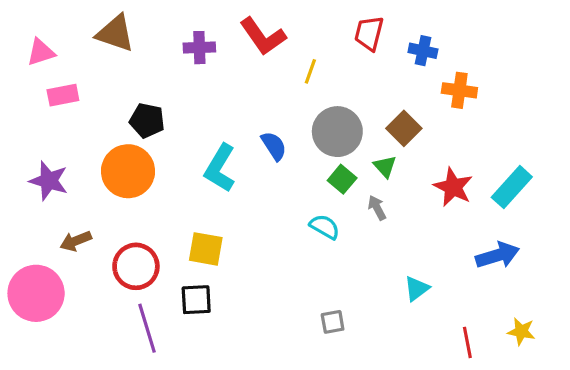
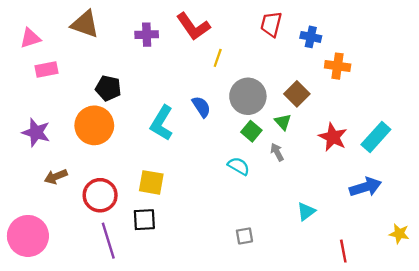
yellow line: (310, 71) -> (218, 58), moved
pink circle: (36, 293) -> (28, 236), moved
yellow star: (521, 331) -> (399, 234), moved

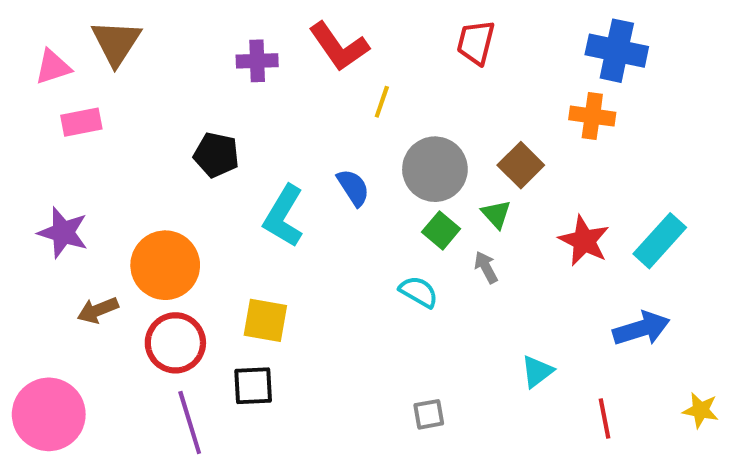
brown triangle: (85, 24) -> (116, 42), moved, turned 44
blue cross: (311, 37) -> (617, 51), moved, size x1.6
black pentagon: (108, 88) -> (216, 155), moved
orange circle: (94, 125) -> (165, 265), moved
red line: (343, 251) -> (605, 418), moved

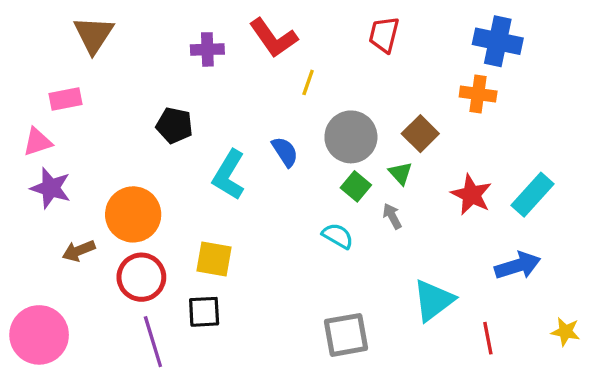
pink triangle: (53, 67) -> (37, 142), moved
cyan triangle: (537, 371) -> (433, 300), size x1.6
gray square: (429, 414) -> (346, 335), size x1.8

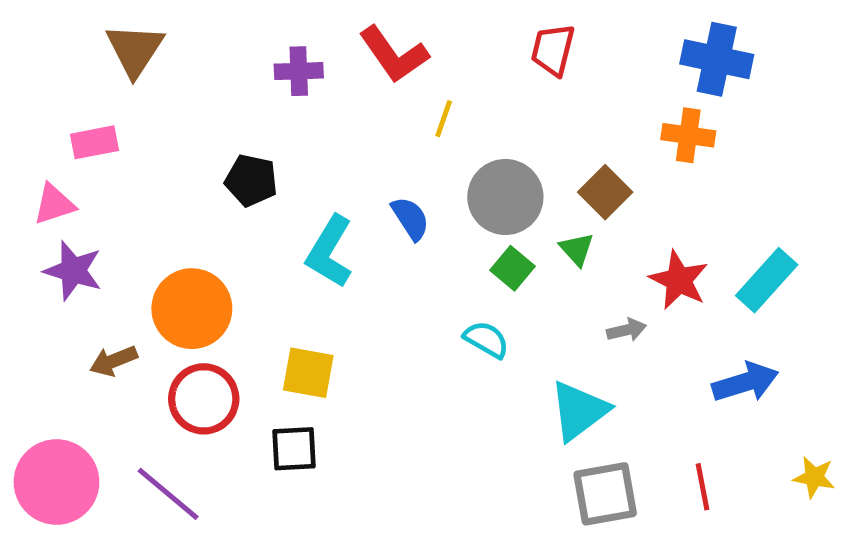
gray arrow: (392, 216) -> (627, 330), moved, turned 105
cyan triangle: (433, 300) -> (579, 411), moved
gray square: (346, 335) -> (605, 494), moved
purple line: (153, 342) -> (168, 494), moved, turned -33

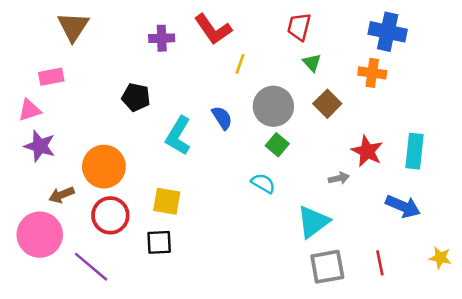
green triangle: (577, 249) -> (312, 63), moved
cyan rectangle: (767, 280) -> (415, 151), turned -36
blue arrow: (745, 382) -> (403, 206), turned 40
pink circle: (56, 482) -> (40, 235), moved

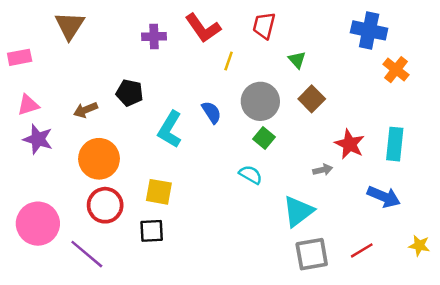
red trapezoid: (299, 27) -> (264, 26), moved
orange cross: (372, 73) -> (396, 70), moved, turned 30
pink rectangle: (51, 77) -> (20, 57), moved
brown arrow: (62, 195) -> (86, 110), moved
red line: (380, 263) -> (362, 250), turned 70

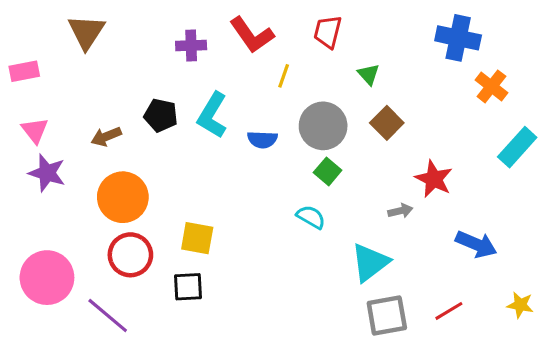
pink triangle: (28, 105) -> (35, 130), turned -50
blue semicircle: (211, 112) -> (262, 140), turned 125
cyan L-shape: (170, 129) -> (212, 115), moved
cyan rectangle: (395, 144) -> (517, 147), moved, turned 36

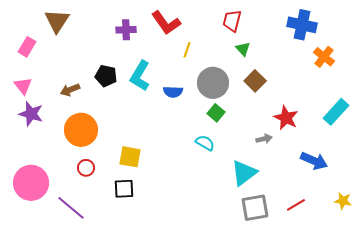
red trapezoid: (328, 32) -> (232, 21), moved
pink rectangle: (24, 71) -> (27, 47), moved, turned -48
cyan rectangle: (517, 147) -> (336, 112), moved
red circle: (130, 255) -> (86, 168), size x0.6

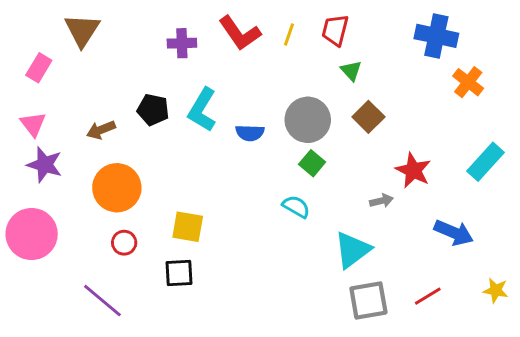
yellow line: (187, 50) -> (289, 34), moved
pink circle: (31, 183) -> (32, 234), moved

